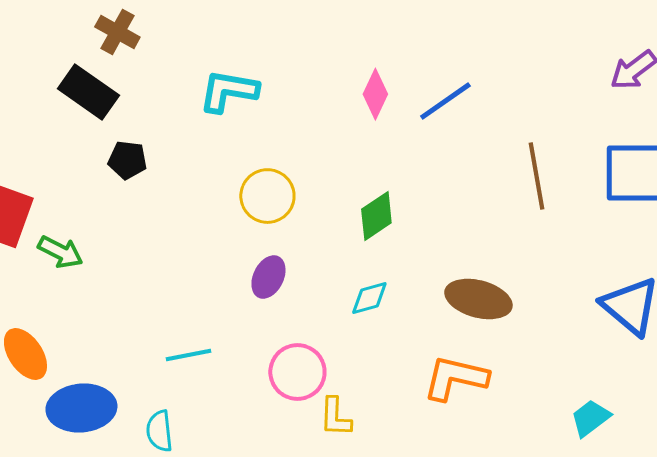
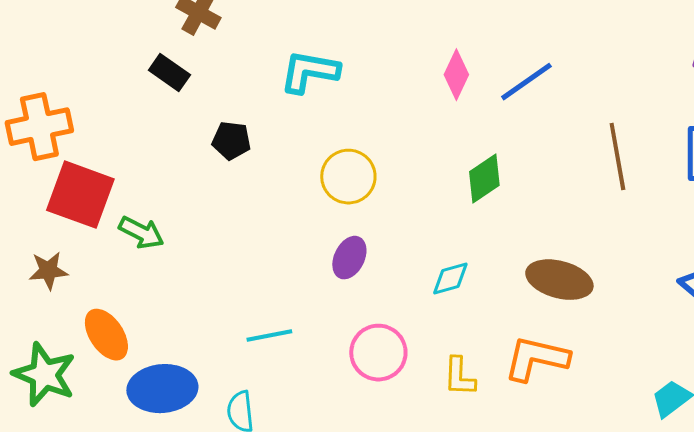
black rectangle: (88, 92) -> (169, 73), size x0.7
black pentagon: (127, 160) -> (231, 141), moved
green diamond: (376, 216) -> (484, 179), moved
yellow L-shape: (335, 417) -> (459, 377), moved

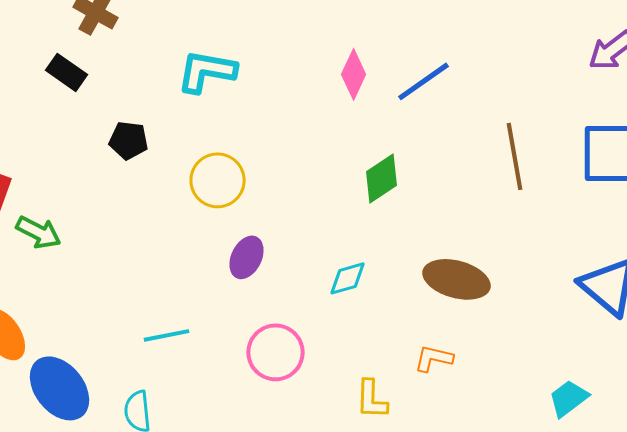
yellow circle: (348, 177) -> (218, 180), moved
orange L-shape: (536, 359) -> (434, 358), size x0.6
yellow L-shape: (459, 377) -> (372, 399), moved
blue ellipse: (162, 389) -> (60, 388), turned 56

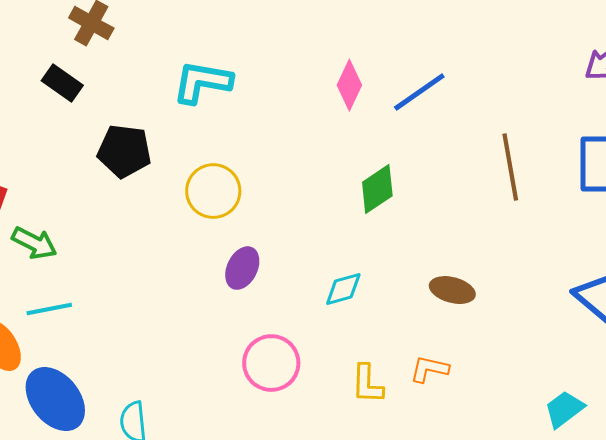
black pentagon: (128, 140) -> (124, 151), size x1.4
brown ellipse: (456, 279) -> (452, 290), size x0.7
cyan line: (166, 335) -> (49, 309), moved
yellow L-shape: (372, 399) -> (367, 384), moved

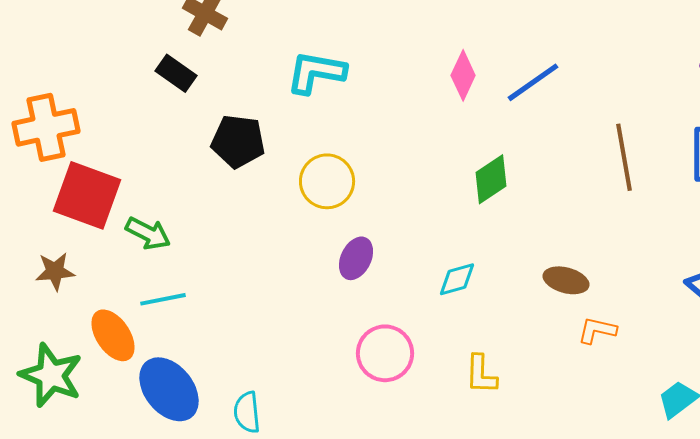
orange L-shape: (429, 369) -> (597, 330), moved

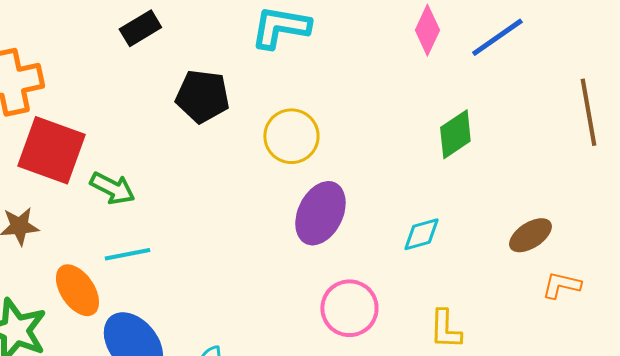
black rectangle: (176, 73) -> (140, 28), turned -66
purple ellipse: (356, 258) -> (320, 213), size x1.5
brown ellipse: (566, 280) -> (530, 235), turned -48

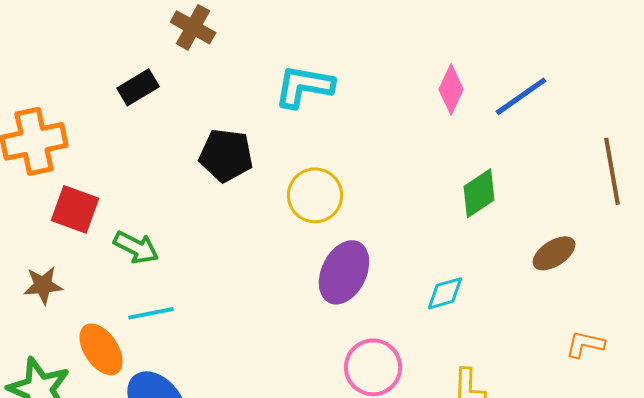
black rectangle: (140, 28) -> (138, 87), moved
red square: (51, 150) -> (75, 209), size x0.7
brown ellipse: (530, 235) -> (554, 253), moved

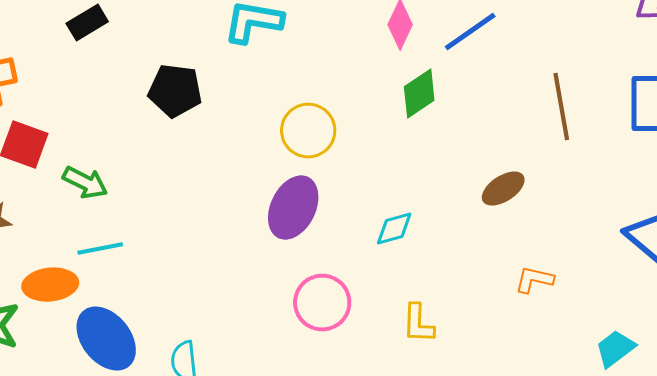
green diamond: (479, 193) -> (419, 94), moved
yellow circle: (315, 195) -> (308, 131), moved
orange ellipse: (101, 349) -> (50, 285), turned -62

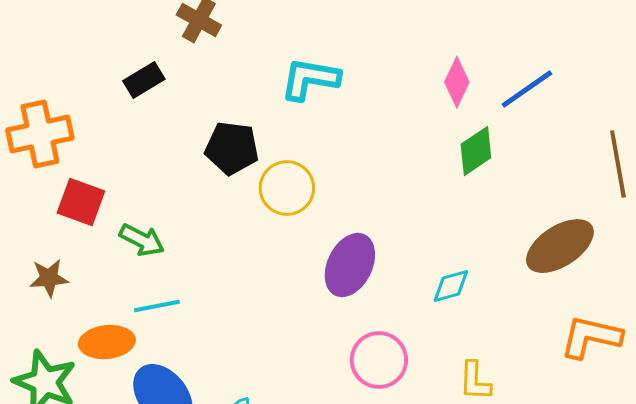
yellow circle: (308, 131) -> (287, 188), moved
brown ellipse: (503, 189) -> (560, 246), size x1.6
orange L-shape: (534, 280) -> (591, 337), size x1.6

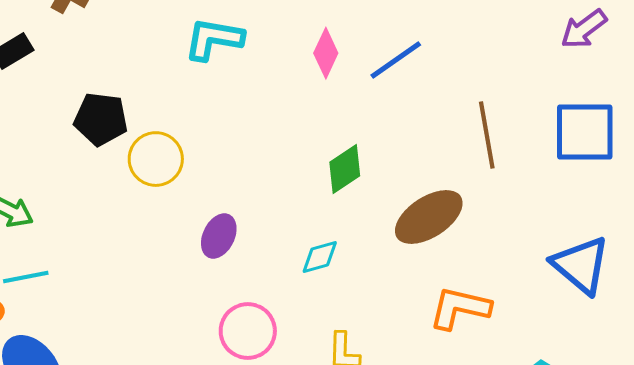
cyan L-shape: (310, 79) -> (214, 39), moved
green diamond: (476, 151) -> (345, 169), moved
purple ellipse: (350, 265) -> (219, 236), size x0.7

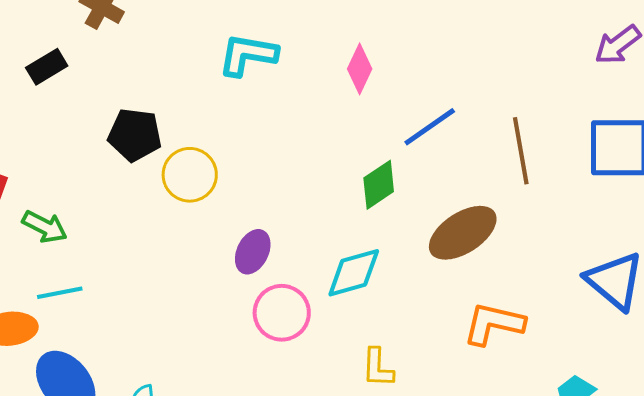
blue line: (396, 60) -> (430, 127), moved
cyan diamond: (320, 257) -> (354, 273), size x1.5
pink circle: (248, 331) -> (282, 313), moved

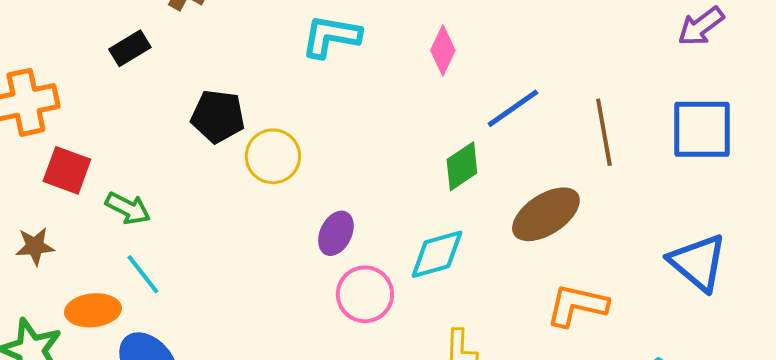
cyan line: (60, 293) -> (143, 274), turned 63

